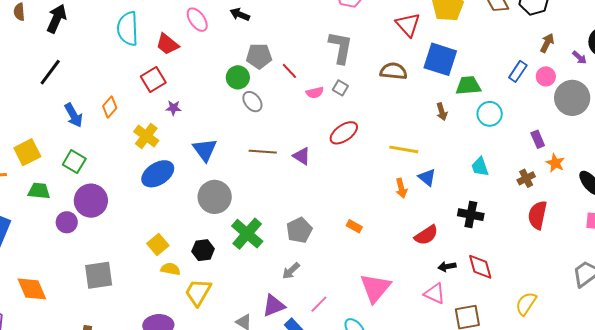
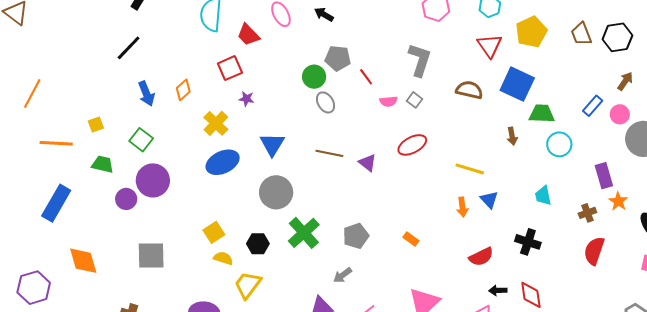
purple rectangle: (538, 139) -> (604, 176), size x1.4
yellow square: (27, 152) -> (96, 124), size x0.6

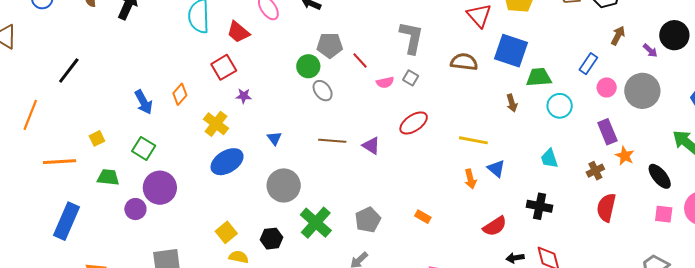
black line: (129, 48) -> (69, 71), moved
pink circle: (620, 114) -> (607, 87), moved
blue triangle: (272, 144) -> (274, 138), size x0.6

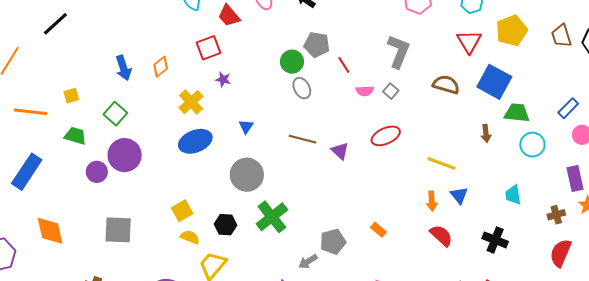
gray pentagon: (368, 220) -> (333, 242), moved
red semicircle: (495, 226) -> (441, 236), moved, turned -115

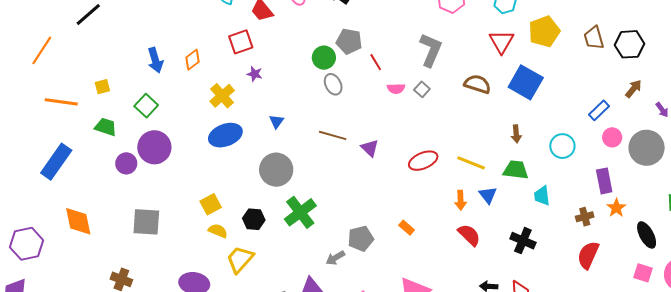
green trapezoid: (517, 113) -> (516, 170), moved
red ellipse: (386, 136) -> (423, 161), moved

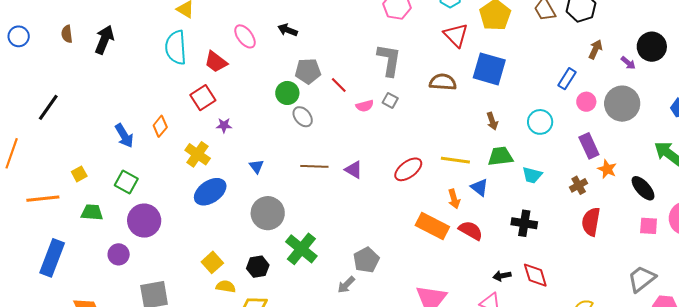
purple circle: (126, 163) -> (119, 254), moved
cyan trapezoid: (542, 196) -> (532, 175), turned -55
orange rectangle: (407, 228) -> (432, 226), moved, size x2.0

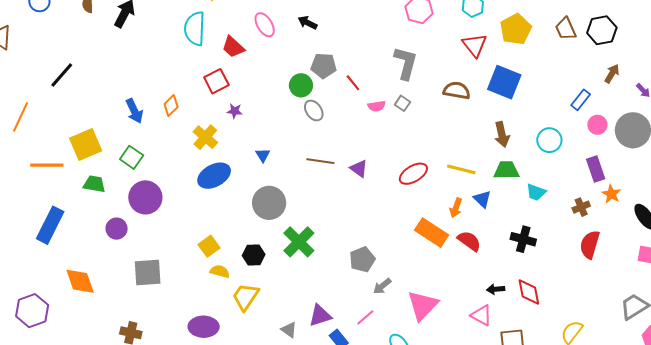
brown arrow: (492, 121) -> (502, 134), size x1.4
yellow square: (79, 174) -> (86, 144), size x2.0
orange arrow: (454, 199) -> (456, 208), turned 30
gray arrow: (346, 285) -> (382, 286), moved

